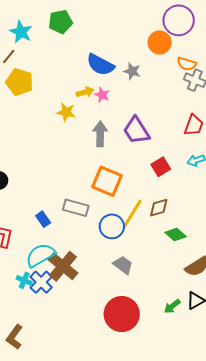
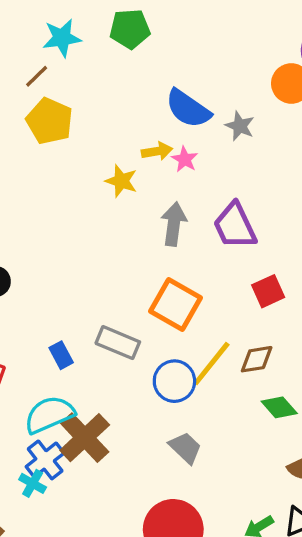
cyan star: (21, 32) -> (62, 38), turned 30
cyan cross: (24, 280) -> (33, 483), moved

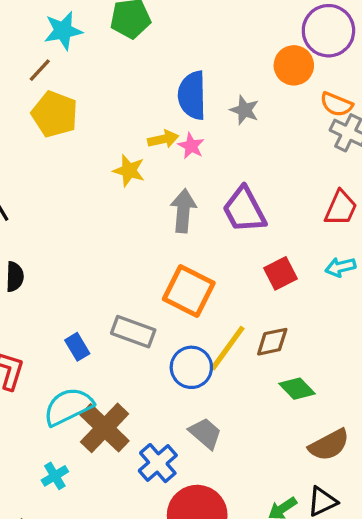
blue semicircle: (188, 109) -> (192, 95), turned 57
blue cross: (45, 460) -> (158, 463), moved
cyan cross: (33, 483) -> (55, 476), turned 32

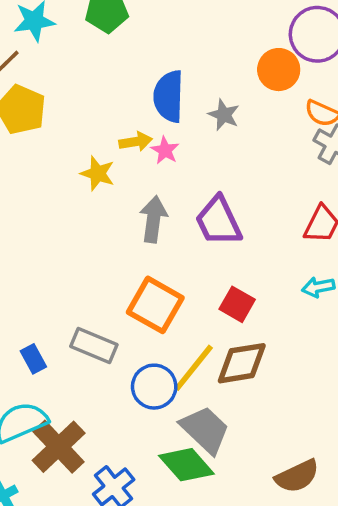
red square: (280, 273) -> (237, 304), moved, turned -36
brown diamond: (272, 342) -> (242, 363), size x1.4
green diamond: (297, 389) -> (186, 465), moved, size x1.4
gray trapezoid: (205, 433) -> (205, 430), moved, size x1.4

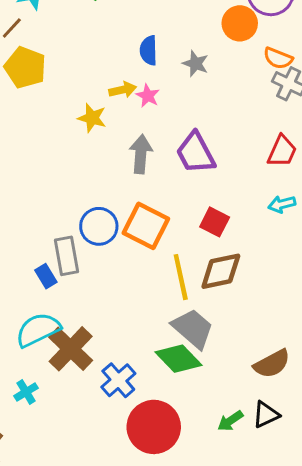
blue semicircle: (169, 96) -> (149, 50), size x0.7
gray rectangle: (94, 345) -> (66, 256), moved, turned 60
yellow line: (194, 368) -> (181, 277), turned -48
blue circle: (154, 387) -> (99, 226), moved

